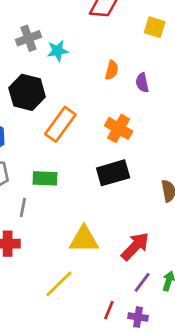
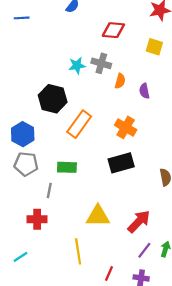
gray cross: (28, 38) -> (101, 63), moved, turned 36
yellow line: (59, 284) -> (78, 251), turned -55
red line: (109, 310) -> (109, 273), moved

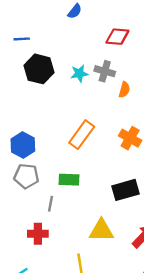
blue line: (22, 18) -> (22, 39), moved
black hexagon: (53, 99) -> (39, 69), moved
black rectangle: (121, 163) -> (125, 190), moved

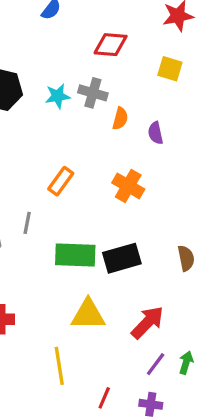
orange rectangle: (82, 135) -> (61, 181), size x0.7
green rectangle: (69, 180) -> (75, 255), moved, size x1.4
gray line: (51, 204) -> (27, 223), moved

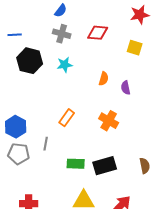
gray cross: (93, 93) -> (62, 34), moved
green rectangle: (75, 255) -> (76, 164), size x0.7

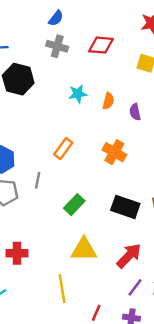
cyan star: (65, 65) -> (78, 94), moved
green rectangle: (76, 164) -> (74, 205), turned -48
black rectangle: (105, 166) -> (125, 207), moved, turned 35

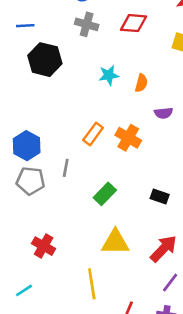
purple semicircle: (135, 112) -> (164, 113), moved, turned -84
orange cross: (114, 152) -> (128, 138), moved
black rectangle: (125, 207) -> (160, 197), size x0.6
red cross: (17, 253) -> (44, 246), turned 30

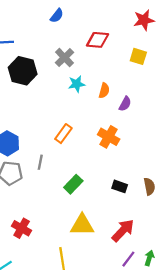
gray cross: (87, 24) -> (65, 58), moved, turned 30
purple semicircle: (164, 113) -> (125, 104), moved, turned -56
orange cross: (128, 138) -> (109, 137), moved

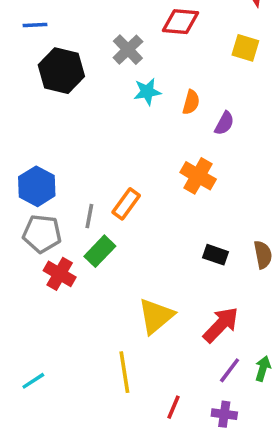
orange rectangle: (63, 134) -> (126, 204), moved
green rectangle: (73, 184) -> (100, 251), moved
yellow triangle: (82, 225) -> (156, 316), turned -40
red cross: (22, 228) -> (60, 274), moved

